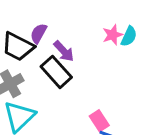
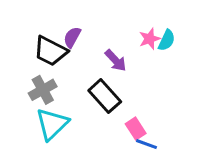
purple arrow: (64, 51) -> (116, 60), moved
black rectangle: (56, 72) -> (105, 96), moved

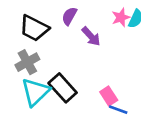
purple semicircle: (72, 37) -> (69, 16), moved
black rectangle: (105, 96) -> (63, 88), moved

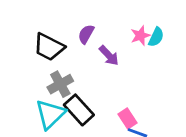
gray cross: (27, 62) -> (60, 84), moved

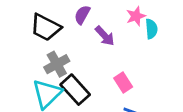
cyan semicircle: (156, 37) -> (151, 29), moved, turned -30
pink rectangle: (128, 118) -> (123, 82), moved

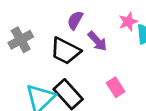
black trapezoid: (46, 27) -> (65, 51), moved
gray cross: (57, 64) -> (21, 40), moved

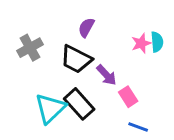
pink star: (128, 22) -> (141, 43), moved
purple arrow: (97, 41) -> (106, 75), moved

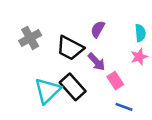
purple semicircle: (86, 27) -> (98, 29), moved
pink star: (141, 43) -> (139, 57), moved

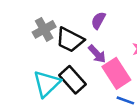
gray cross: (30, 38) -> (44, 29), moved
pink rectangle: (115, 81) -> (116, 73), size x1.6

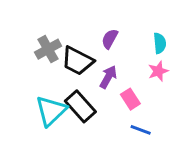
purple arrow: (97, 54) -> (108, 77), turned -108
pink rectangle: (116, 73) -> (130, 99), size x0.6

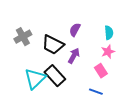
gray cross: (48, 49) -> (23, 37), moved
pink rectangle: (130, 99) -> (101, 71), moved

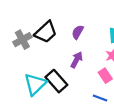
black trapezoid: (53, 45) -> (46, 32), moved, turned -70

